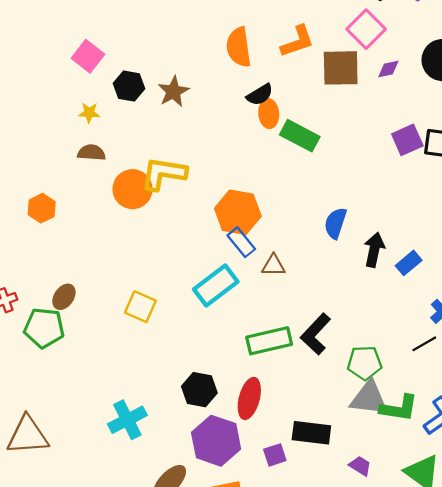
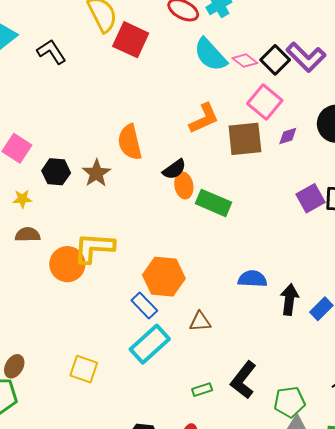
orange semicircle: (239, 47) -> (130, 142), moved
blue semicircle: (335, 223) -> (252, 279), turned 80
blue rectangle: (241, 242) -> (144, 305), moved
green rectangle: (269, 341) -> (202, 390), size x0.5

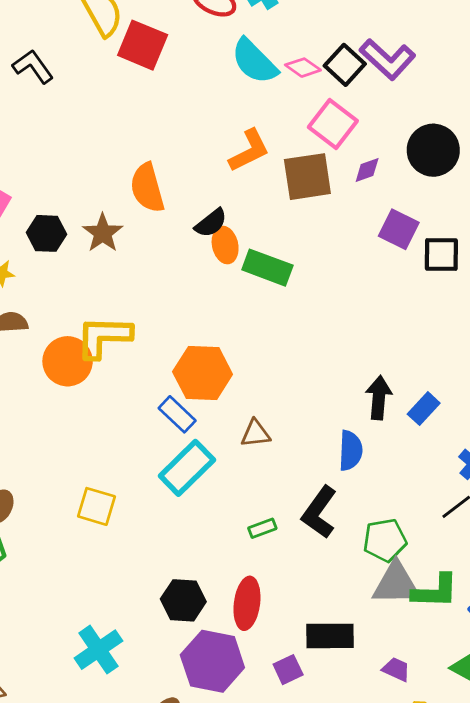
purple square: (310, 198) -> (399, 229), moved, turned -32
blue semicircle: (252, 279) -> (351, 451), moved, turned 92

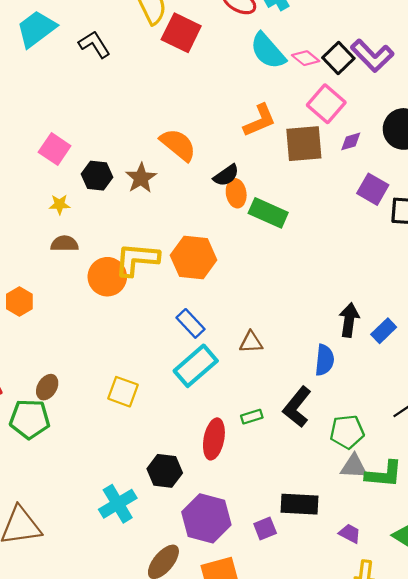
orange semicircle: (147, 188) -> (178, 145), turned 141
orange hexagon: (203, 373) -> (194, 258), moved
gray triangle: (396, 584) -> (354, 466), size x0.7
black hexagon: (183, 600) -> (165, 471), moved
red ellipse: (247, 603) -> (214, 439), moved

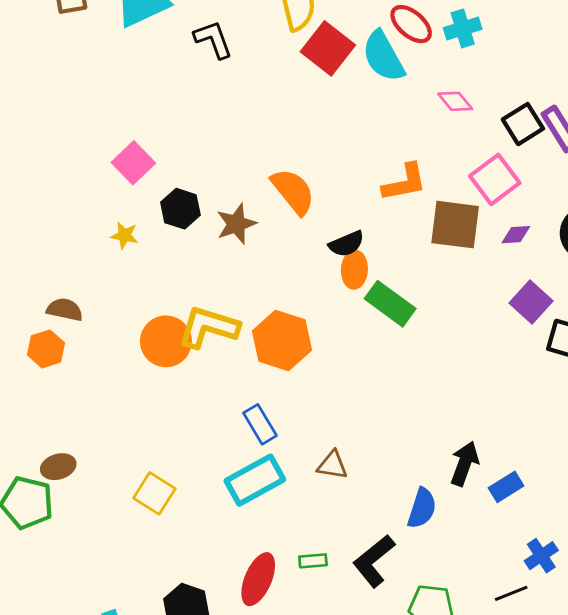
cyan semicircle: (268, 51) -> (383, 56), moved
pink diamond: (306, 58) -> (455, 101), moved
brown semicircle: (64, 244) -> (65, 310), moved
brown ellipse: (47, 387) -> (58, 467), turned 30

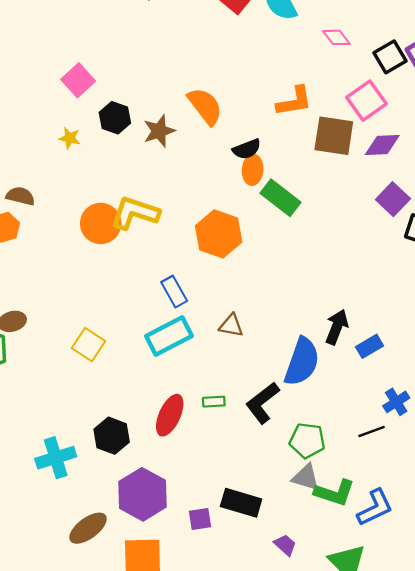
purple diamond: (516, 235) -> (382, 145), size x1.5
orange hexagon: (282, 340) -> (219, 234), moved
blue semicircle: (422, 508) -> (302, 362), size x1.5

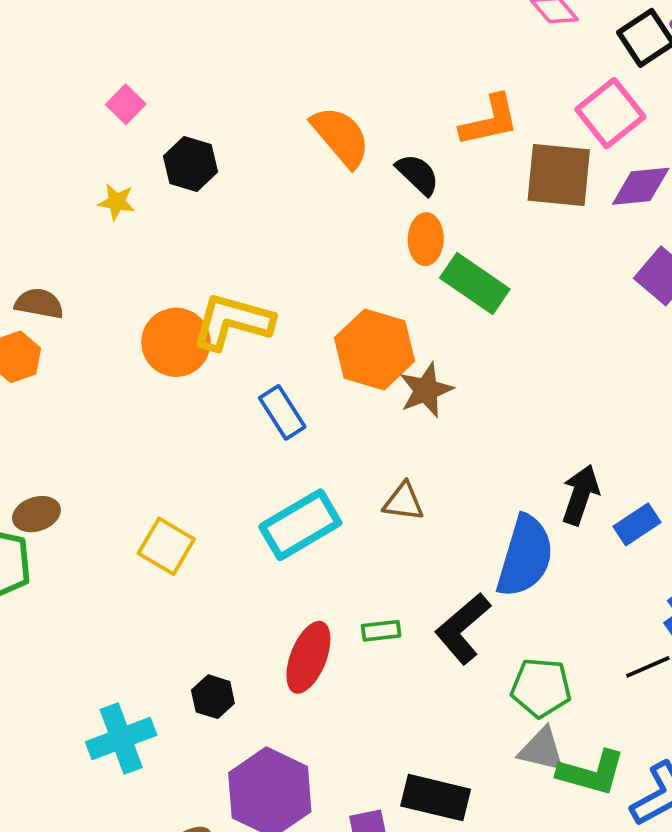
pink square: (78, 80) -> (126, 104), size x0.7
brown star: (159, 131) -> (426, 390), moved
black semicircle: (247, 149) -> (418, 174), moved, turned -112
blue rectangle: (174, 292) -> (282, 412), moved
black hexagon: (112, 436) -> (213, 697), size x0.7

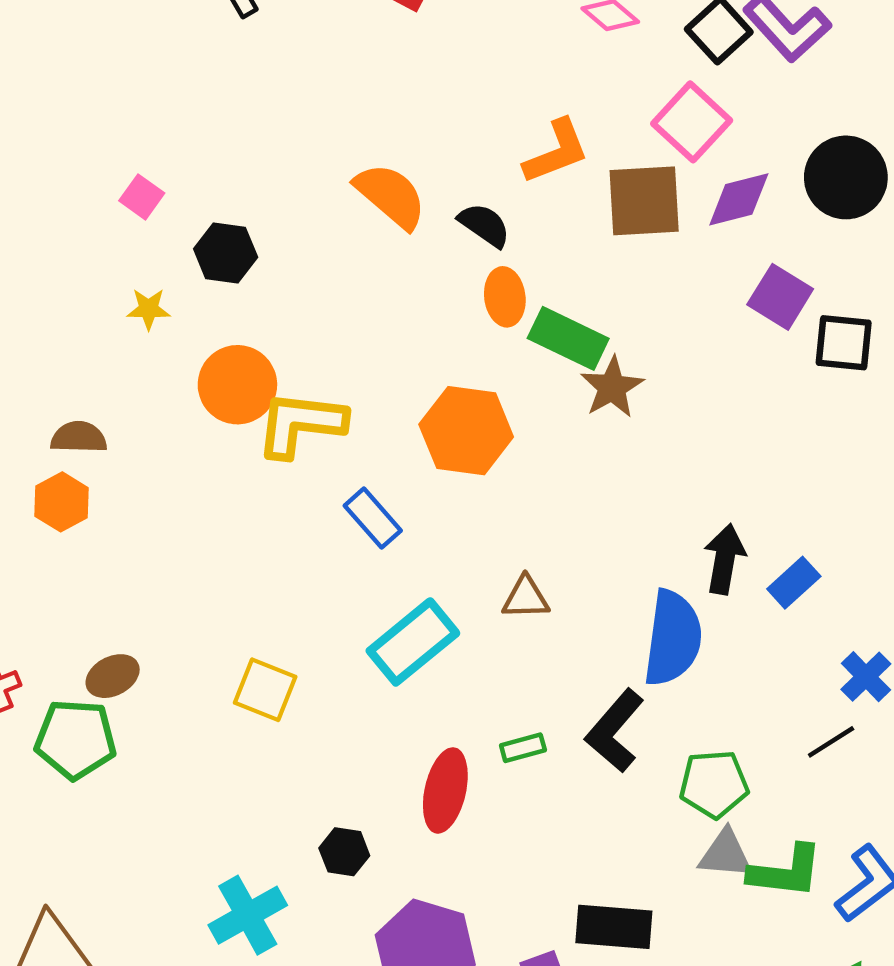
orange circle: (176, 342) -> (237, 385), moved
brown star: (426, 390) -> (612, 387), moved

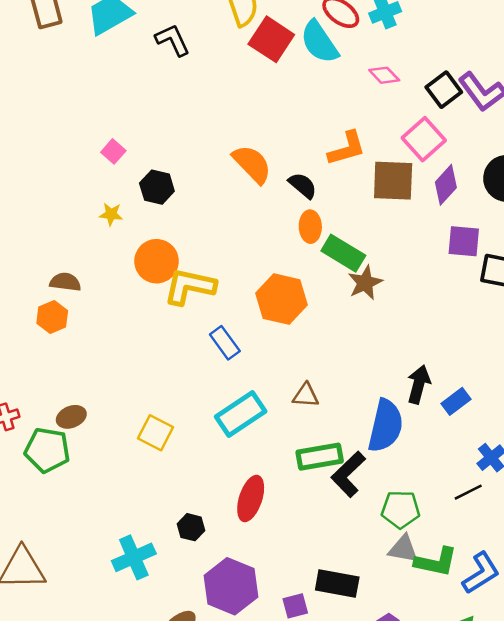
purple diamond: (739, 199) -> (446, 185), turned -39
purple square: (780, 297) -> (464, 241), turned -32
green rectangle: (523, 748) -> (320, 457), moved, size x1.8

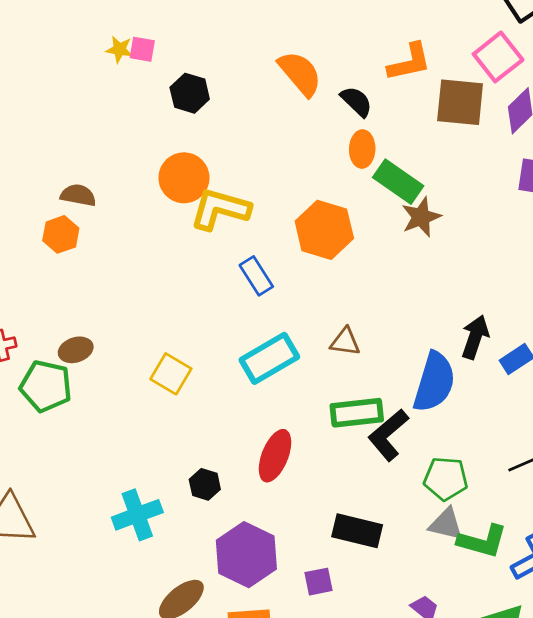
pink square: (113, 151) -> (142, 49), turned -35
yellow star: (111, 214) -> (119, 49), moved
black rectangle: (337, 584) -> (357, 531), moved

